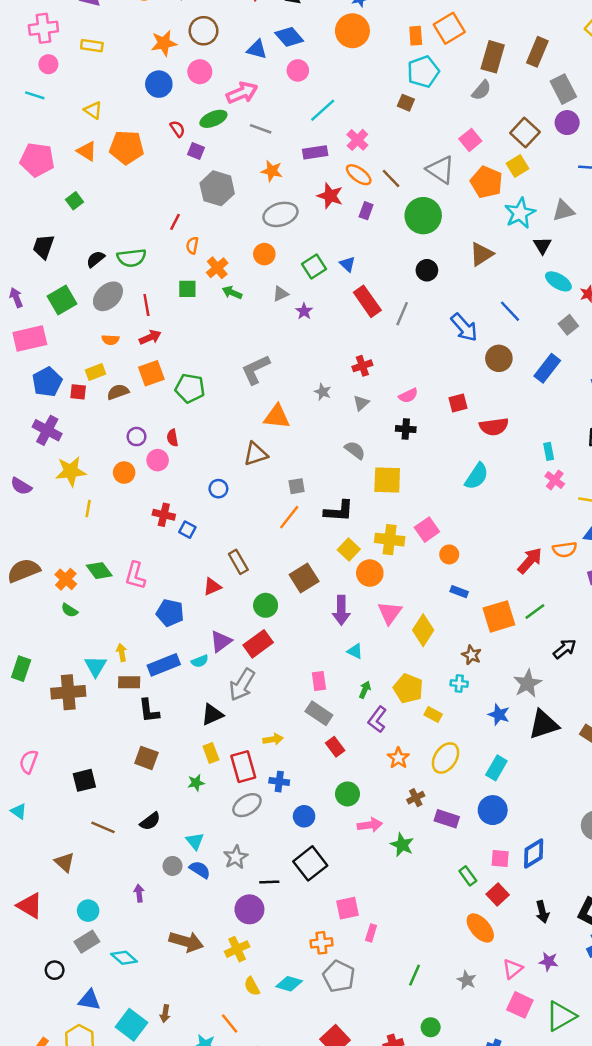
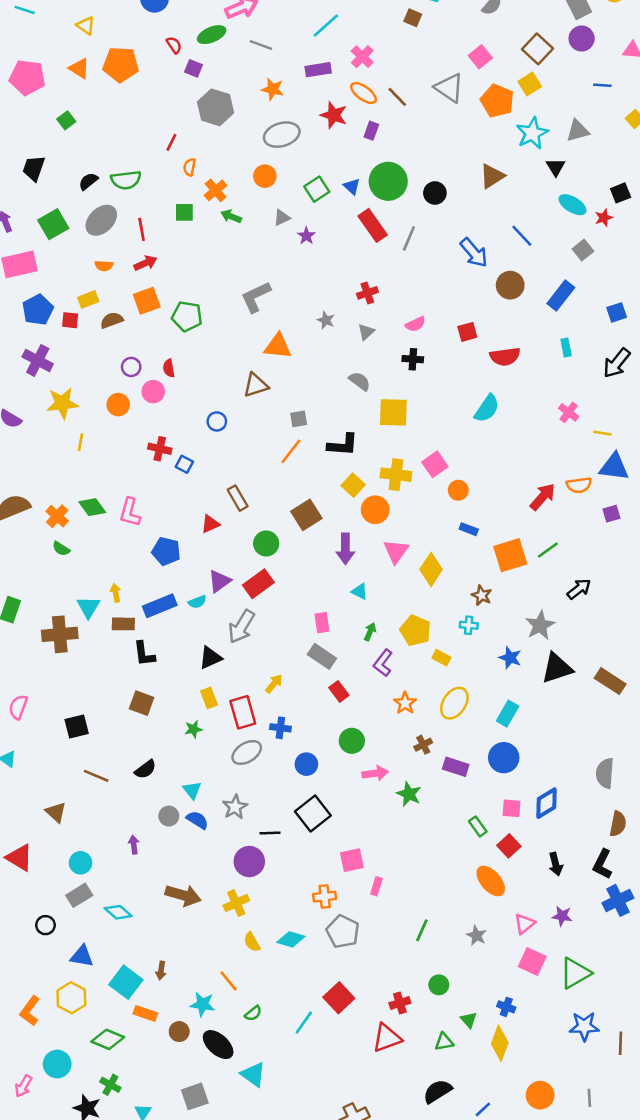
green circle: (423, 216) -> (388, 181), moved
cyan rectangle: (549, 451) -> (566, 347), moved
yellow arrow: (273, 739) -> (274, 684), turned -42

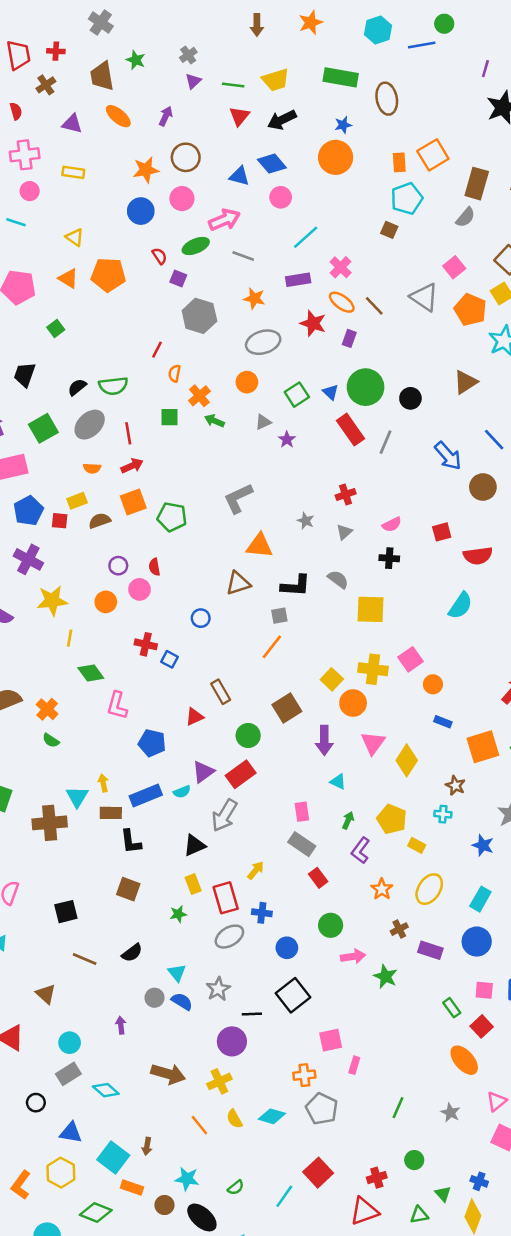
black L-shape: (343, 445) -> (296, 586), moved
green diamond: (92, 507) -> (91, 673), moved
orange line: (229, 981) -> (199, 1125), moved

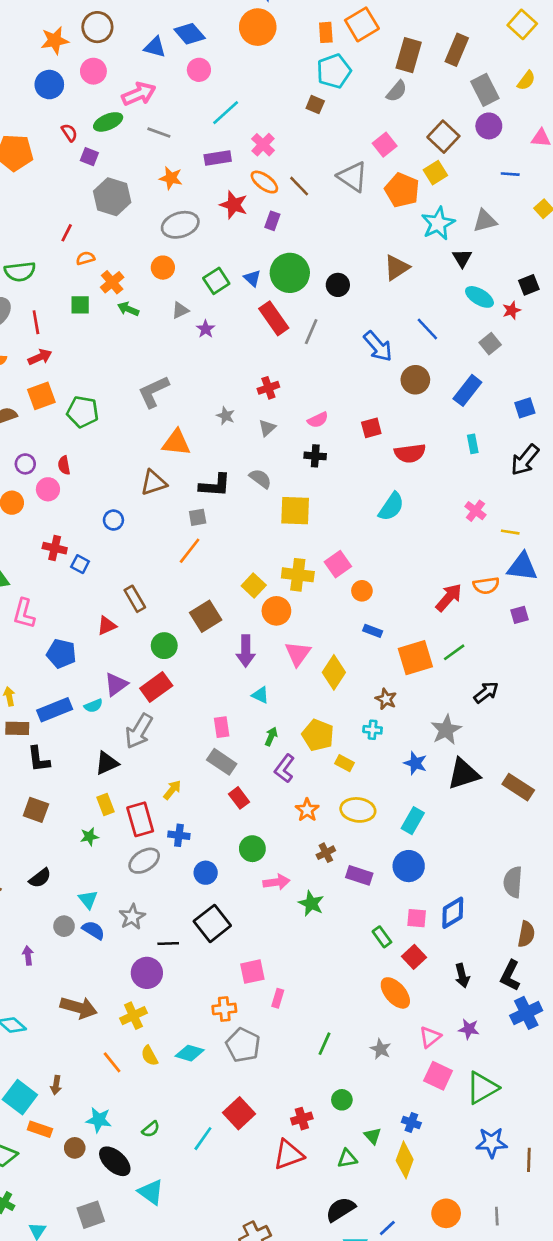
orange semicircle: (174, 373) -> (85, 258), turned 63
yellow ellipse: (429, 889) -> (358, 810), turned 64

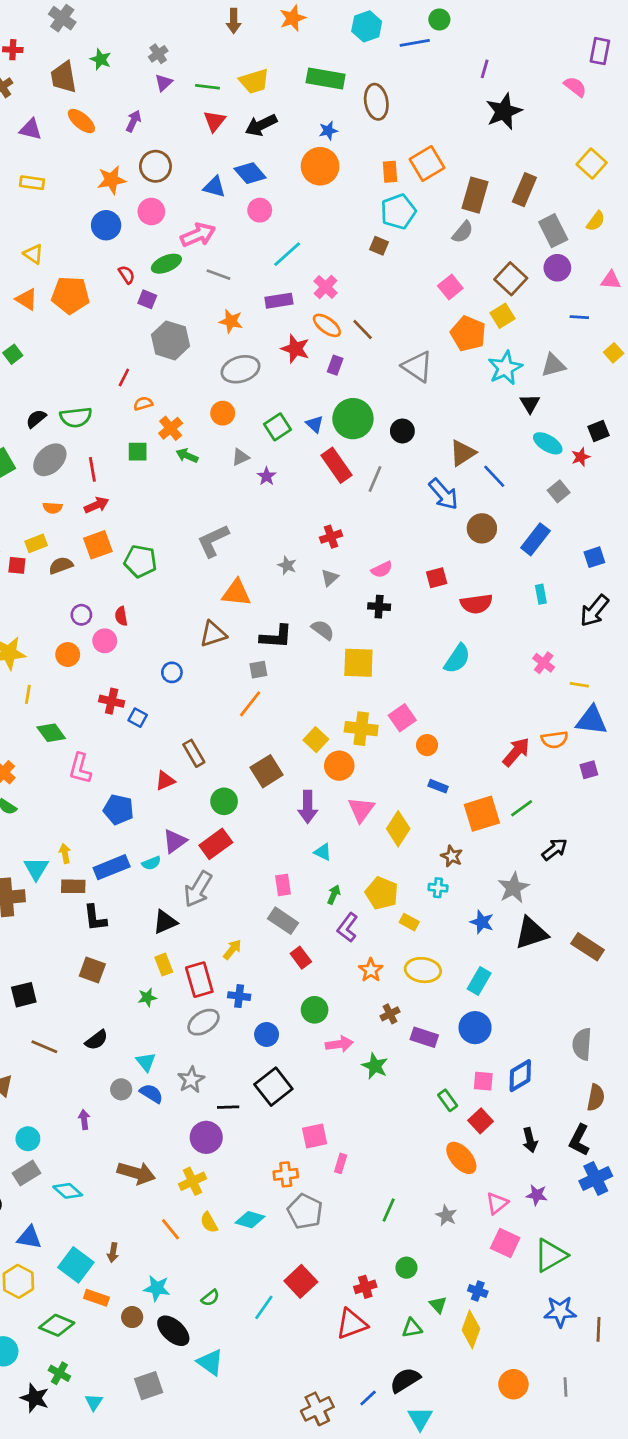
gray triangle: (353, 177) -> (417, 367), moved
brown triangle: (397, 268) -> (463, 453), moved
blue line: (387, 1228) -> (368, 1398), moved

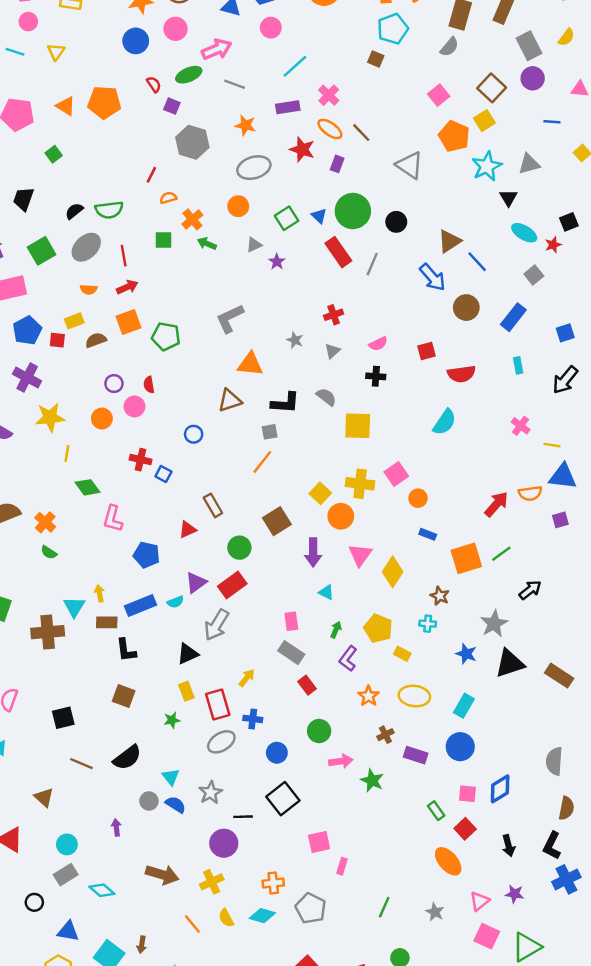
yellow triangle: (33, 254) -> (56, 52), moved, turned 30
black semicircle: (96, 1040) -> (127, 758), size x1.4
orange cross: (286, 1174) -> (273, 883), moved

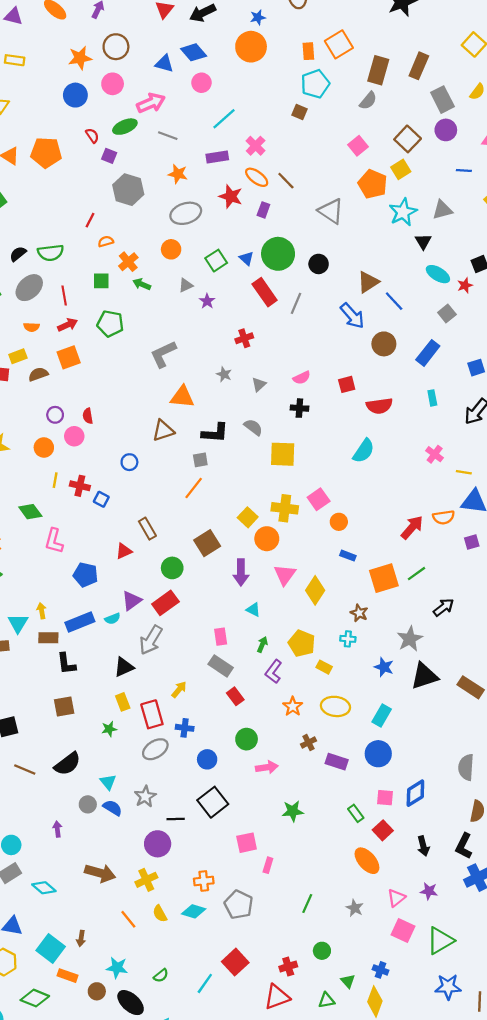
red cross: (334, 315) -> (244, 338), moved
green pentagon: (166, 336) -> (110, 324), moved
yellow line: (67, 454) -> (55, 480), moved
brown square: (124, 696) -> (64, 706), turned -30
green star: (372, 780) -> (293, 811), moved, turned -30

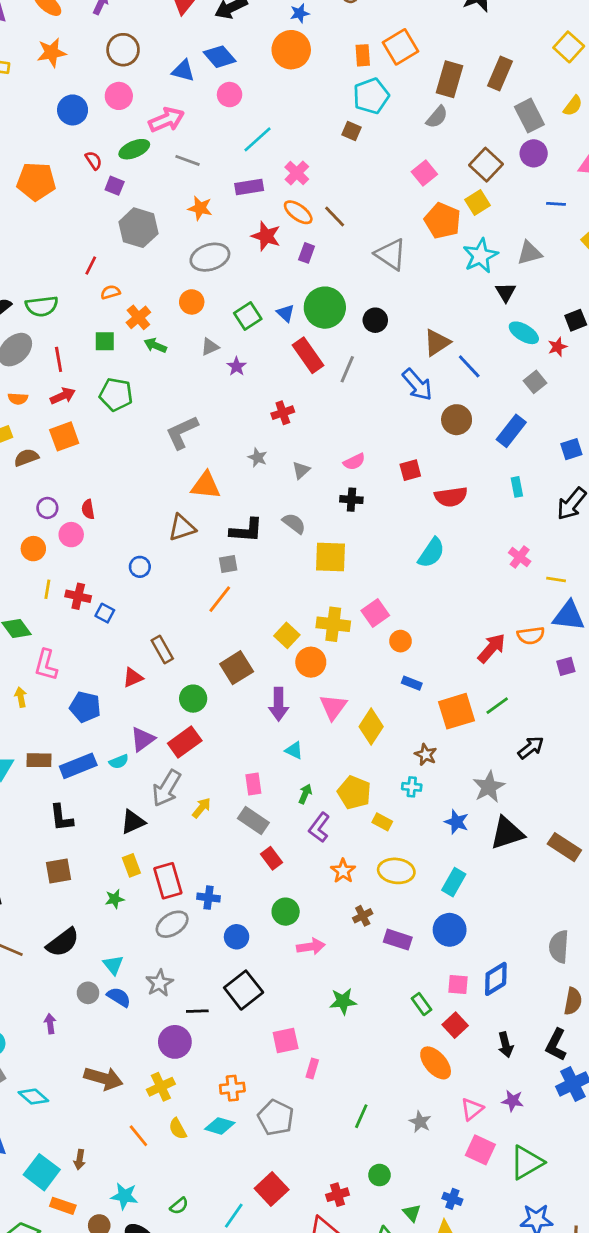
orange star: (80, 58) -> (52, 53), moved
yellow arrow: (42, 611) -> (21, 697), moved
brown rectangle: (48, 638) -> (39, 760), moved
yellow arrow: (179, 690) -> (202, 808), moved

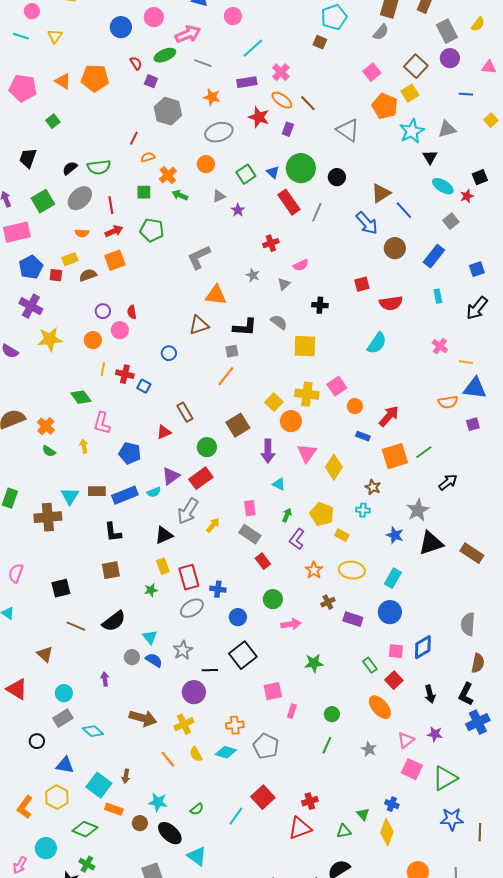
pink semicircle: (354, 462) -> (301, 265), moved
red arrow: (492, 648) -> (389, 416), moved
green circle: (379, 1175) -> (332, 714), moved

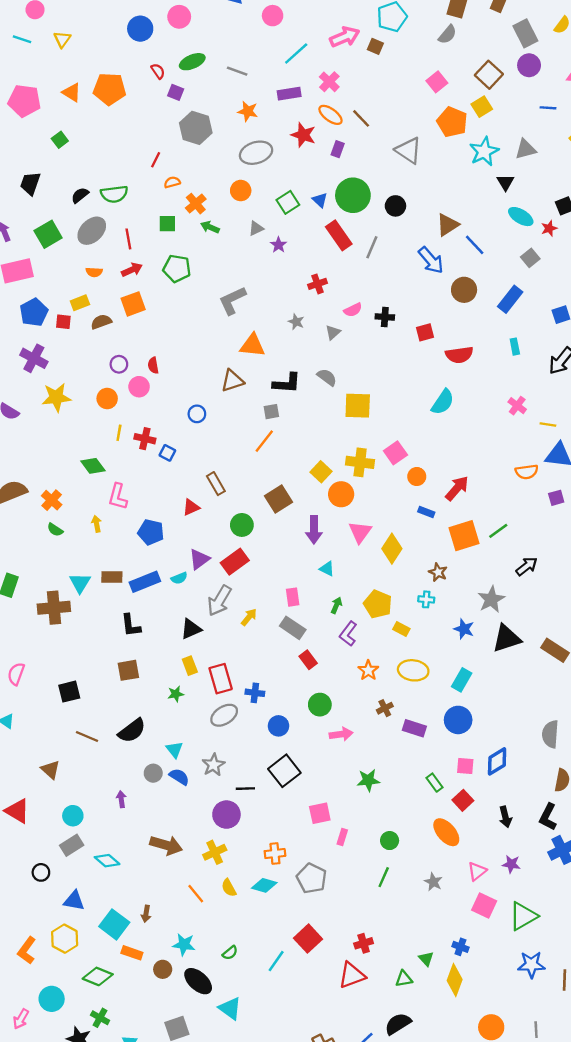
pink arrow: (188, 34) -> (345, 37), moved
black cross: (320, 305) -> (385, 317), moved

